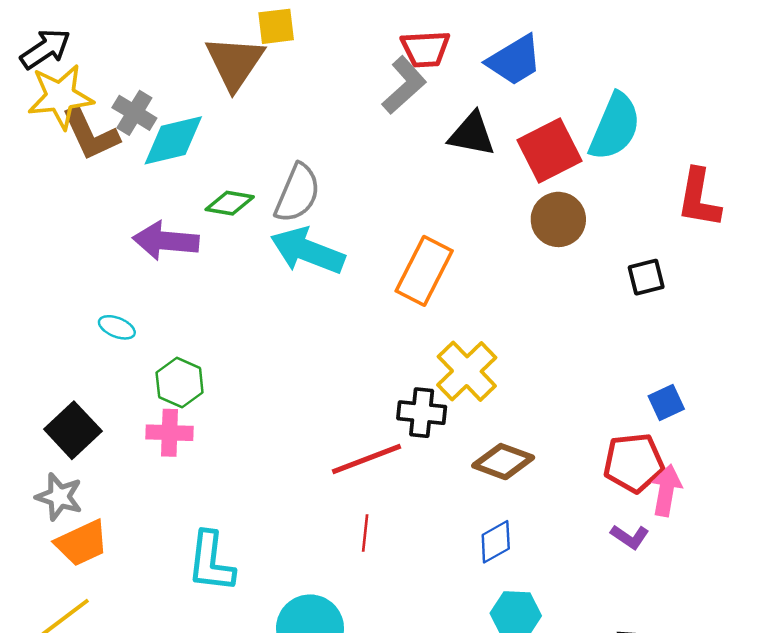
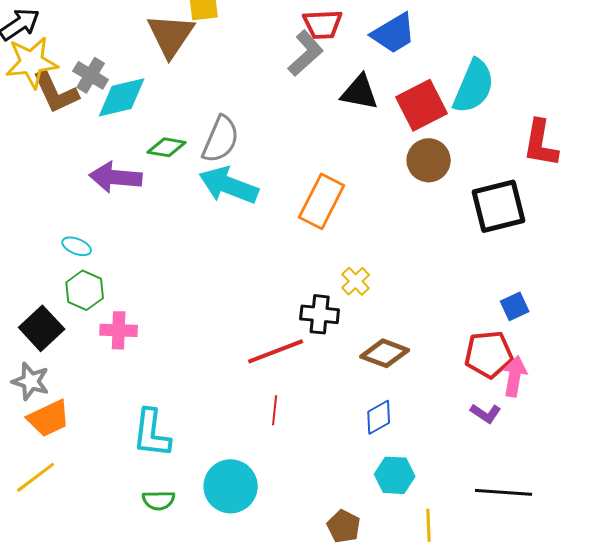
black square: (646, 277) -> (499, 206), size x1.8
yellow cross: (467, 371) -> (356, 281), size x0.6
green hexagon: (180, 383) -> (85, 290), moved

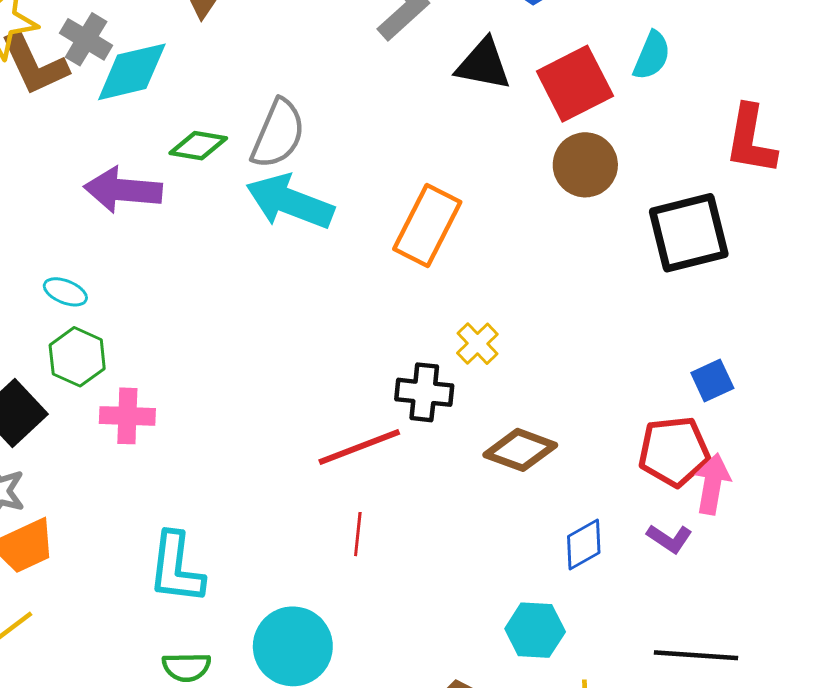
cyan semicircle: (474, 86) -> (652, 56), size x0.6
blue diamond: (379, 417) -> (584, 544), moved

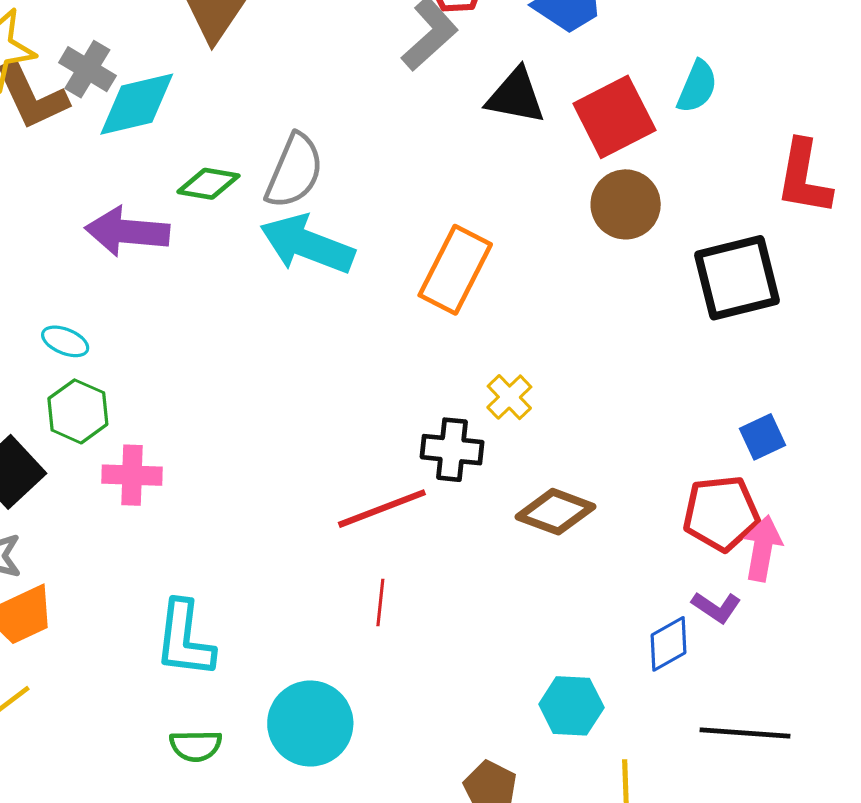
blue diamond: (584, 544) -> (669, 644), moved

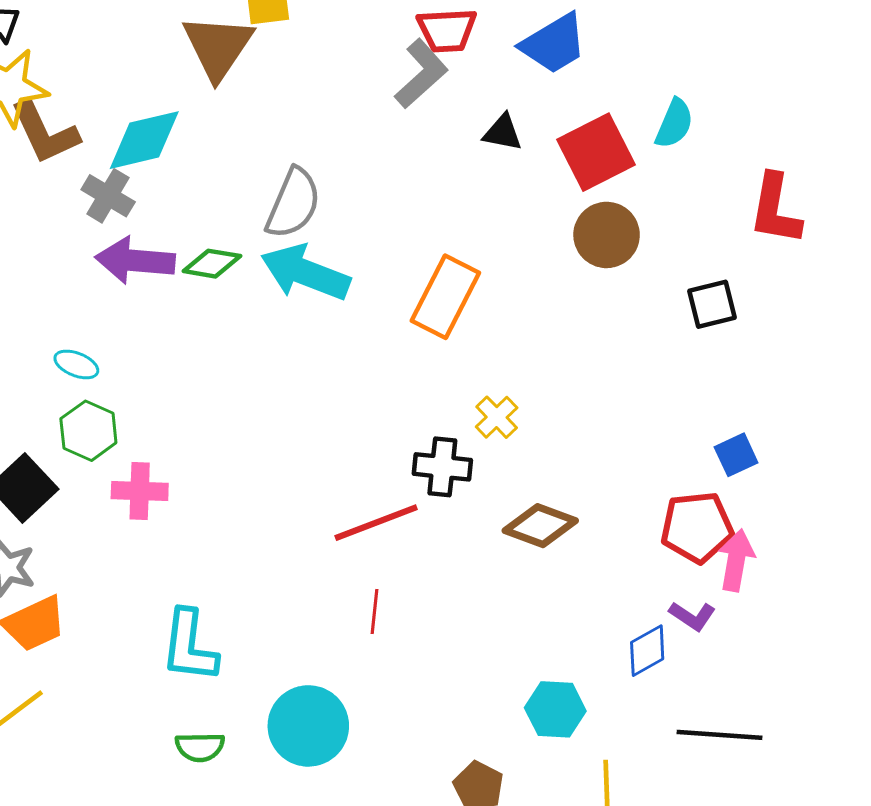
gray cross: (87, 69) -> (108, 196), moved
black triangle: (516, 96) -> (503, 133), size x0.7
green diamond: (208, 184) -> (212, 264), moved
black square: (737, 278) -> (712, 304), size x0.6

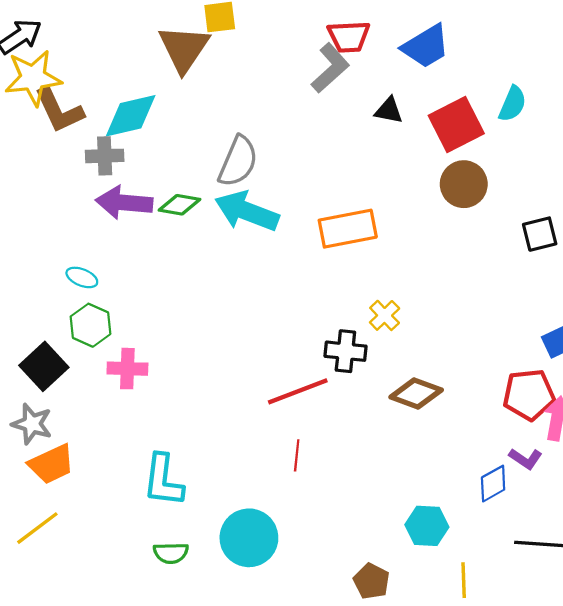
gray cross: (108, 196) -> (105, 156), turned -33
orange rectangle: (445, 297) -> (348, 229), turned 52

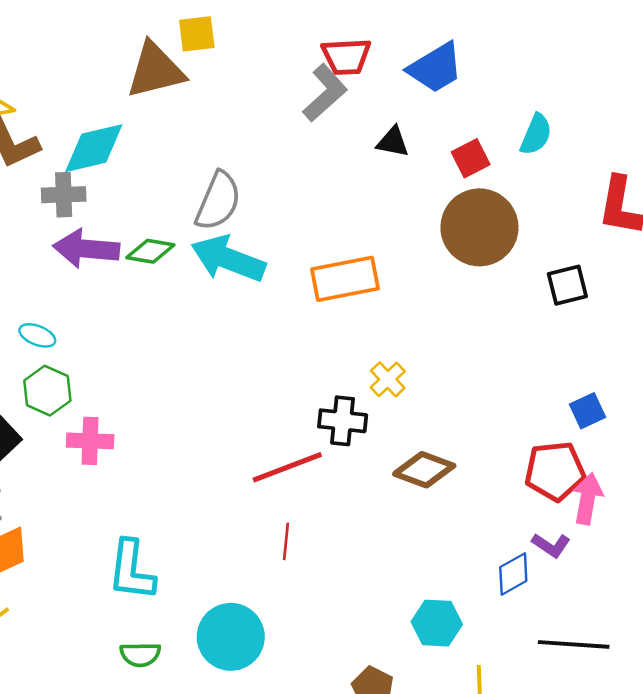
brown triangle: (184, 49) -> (155, 70), turned 42
red square: (456, 124) -> (471, 158), size x0.6
brown circle: (464, 184) -> (479, 227), size x1.4

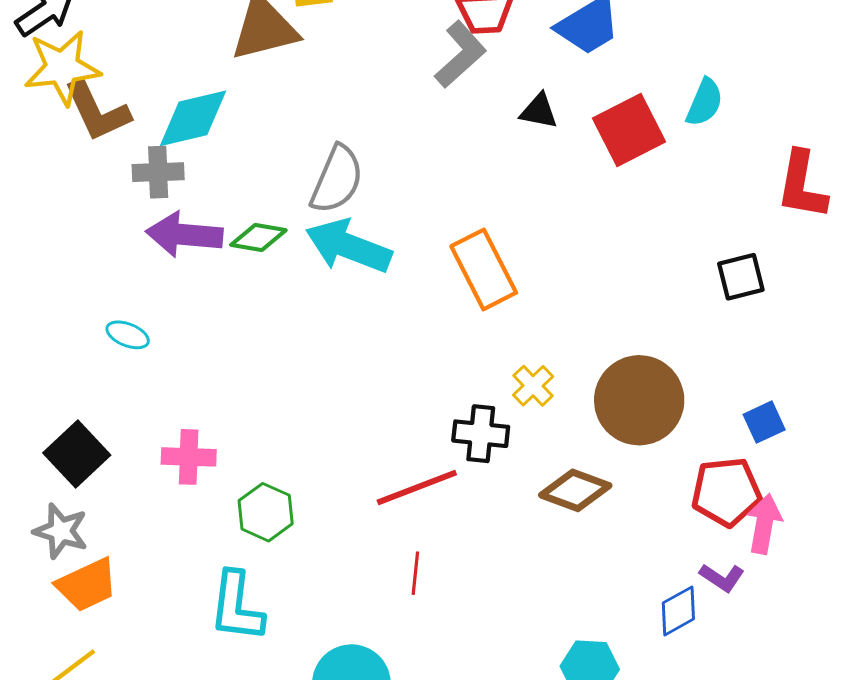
red square: (471, 158) -> (629, 130), size x1.6
brown circle: (479, 227) -> (639, 400), moved
orange rectangle: (345, 279) -> (484, 269), turned 74
green hexagon: (47, 391) -> (266, 512), moved

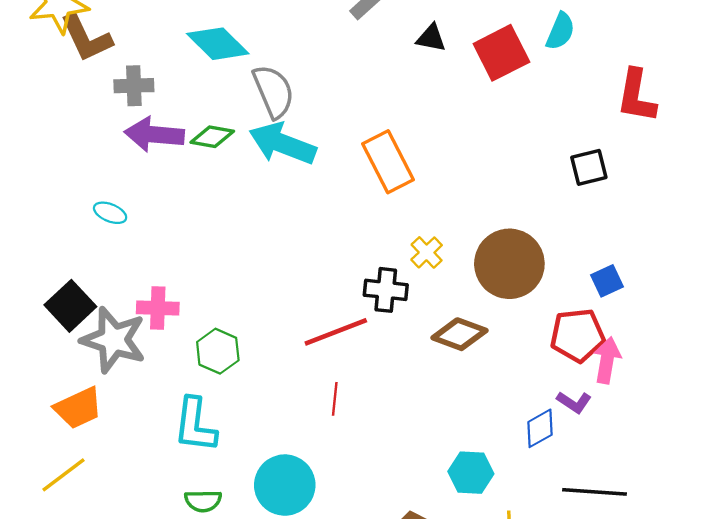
cyan diamond: (193, 118) -> (218, 44), moved, turned 58
gray semicircle: (337, 179) -> (273, 91), turned -46
gray star: (61, 531) -> (113, 340), moved, size x1.5

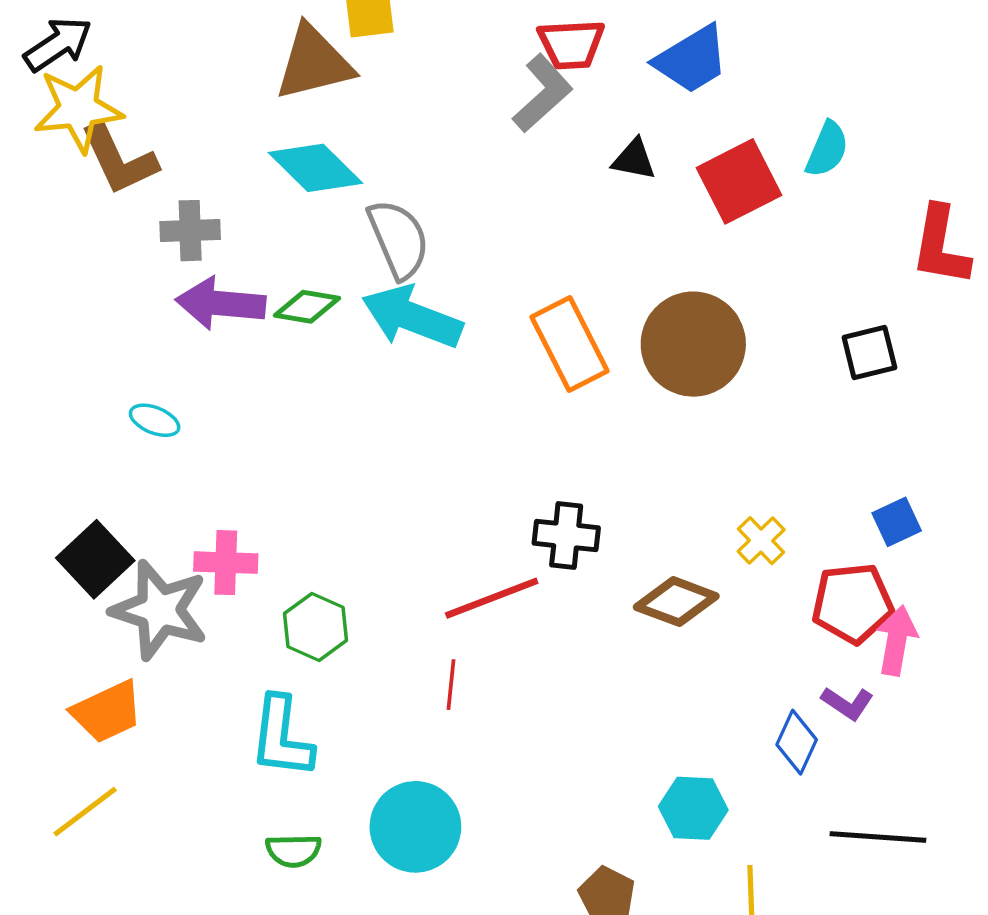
yellow cross: (427, 252) -> (761, 541), moved
brown circle: (509, 264) -> (693, 344), moved
red line: (335, 399) -> (451, 685), moved
blue diamond: (540, 428) -> (797, 742), turned -36

